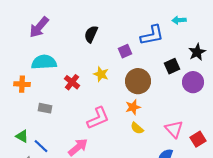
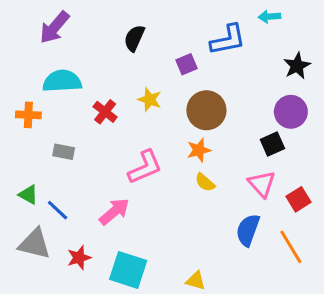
black square: (172, 66) -> (272, 144), moved

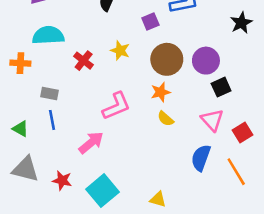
purple circle: (291, 112) -> (206, 61), moved
blue line: (58, 210) -> (52, 120), moved, turned 36
red star: (79, 258) -> (62, 180), turned 30
cyan square: (128, 270) -> (102, 191), turned 32

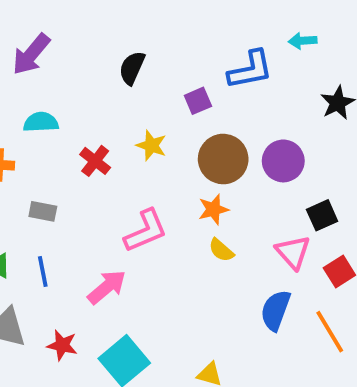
cyan semicircle: (48, 35) -> (41, 122), size x0.7
black square: (221, 87) -> (322, 215), moved
blue line: (52, 120) -> (43, 271), moved

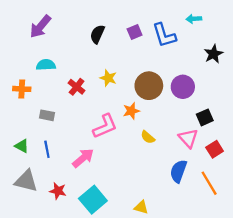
blue L-shape: (250, 70) -> (164, 35), turned 84
purple square: (198, 101) -> (135, 32), moved
orange star: (213, 209) -> (131, 111), moved

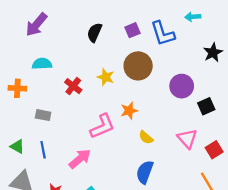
brown circle: (149, 86) -> (138, 66), moved
black square: (205, 117) -> (206, 106), moved
blue semicircle: (178, 171) -> (145, 172), moved

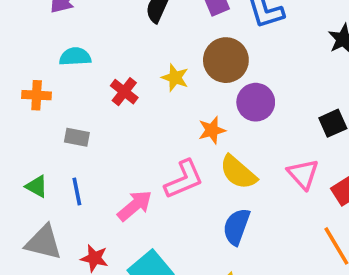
purple circle: (182, 86) -> (256, 102), moved
pink L-shape: (102, 126) -> (184, 179), moved
yellow semicircle: (146, 137) -> (238, 172), size x1.6

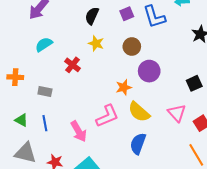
cyan semicircle: (75, 57) -> (44, 44), turned -30
brown circle: (226, 60) -> (132, 46), size x0.7
yellow star: (175, 78) -> (96, 43), moved
orange cross: (37, 95) -> (15, 77), moved
pink arrow: (135, 206) -> (79, 131), turned 100

